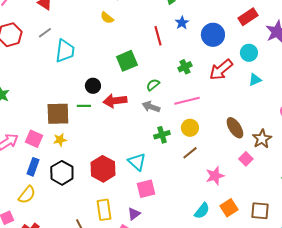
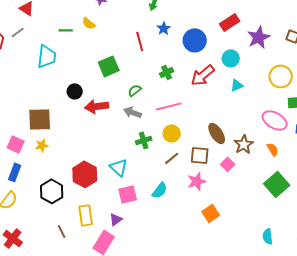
gray line: (45, 33) -> (18, 32), moved
green line: (84, 106) -> (66, 30), moved
black hexagon: (62, 173) -> (52, 191), moved
cyan semicircle: (202, 211) -> (160, 190), moved
brown square: (260, 211) -> (200, 155), moved

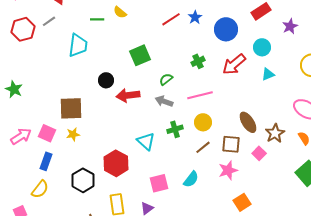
purple star: (259, 37) -> (290, 26), size x0.7
red line: (140, 41) -> (171, 19), moved, turned 72
cyan triangle: (119, 167) -> (146, 141), moved

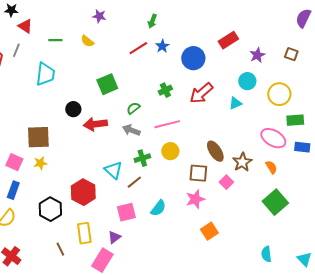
green line: (97, 19) -> (55, 40), moved
gray line: (49, 21) -> (16, 50), turned -32
cyan circle: (262, 47) -> (247, 81), moved
brown line: (203, 147) -> (134, 182), moved

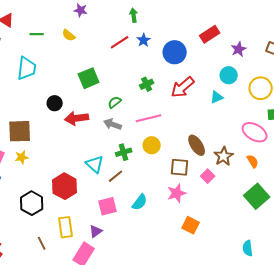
green arrow: (152, 21) -> (134, 15), turned 152
orange square: (209, 231) -> (191, 225), turned -30

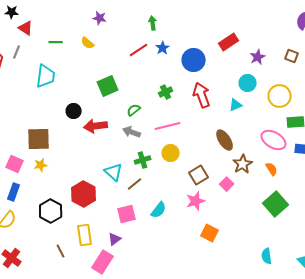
red arrow: (183, 87) -> (202, 95), turned 110
brown ellipse: (197, 145) -> (225, 140), moved
brown square: (180, 167) -> (199, 175), turned -36

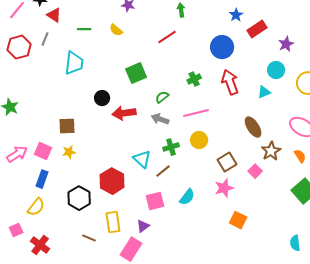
blue star: (163, 48) -> (236, 15), moved
brown square: (39, 139) -> (67, 126), size x0.7
brown line: (61, 251) -> (89, 238), turned -40

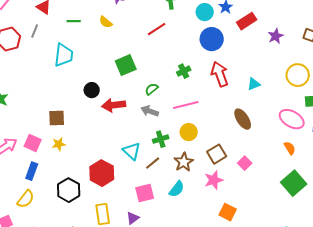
cyan circle: (276, 70) -> (205, 12), moved
brown star: (271, 151) -> (184, 162), moved

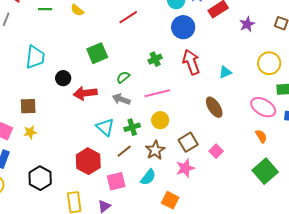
cyan trapezoid: (64, 55) -> (35, 57), moved
cyan triangle: (132, 151) -> (105, 127), moved
red hexagon: (102, 173) -> (88, 161), moved
orange square: (228, 212) -> (170, 200), moved

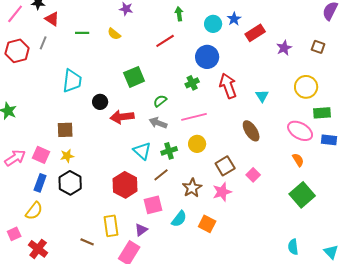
blue circle: (183, 27) -> (207, 57), moved
cyan triangle: (225, 72) -> (262, 96), turned -40
brown star: (155, 150) -> (192, 188), moved
cyan semicircle: (148, 177) -> (179, 219), moved
black hexagon: (40, 178) -> (70, 183), moved

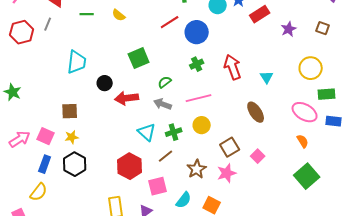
blue circle: (207, 57) -> (197, 32), moved

